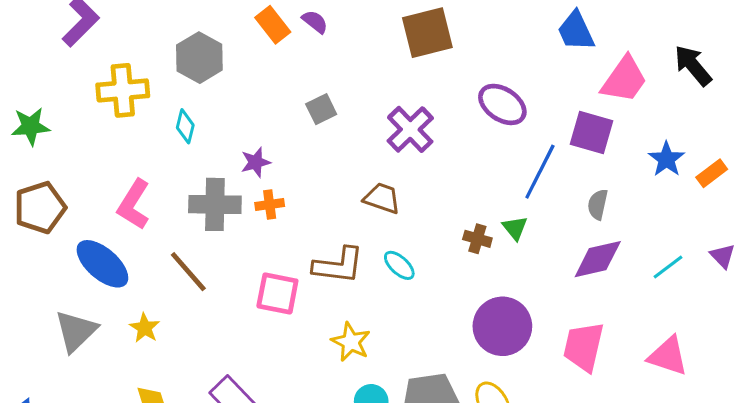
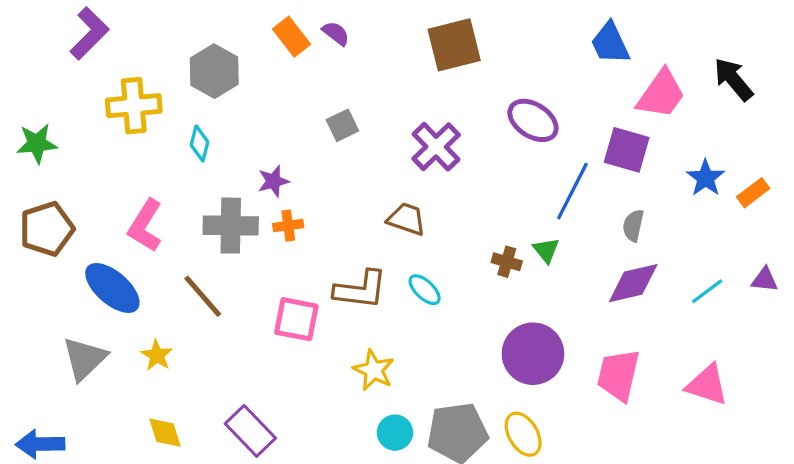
purple triangle: (723, 256) -> (765, 280), turned -40

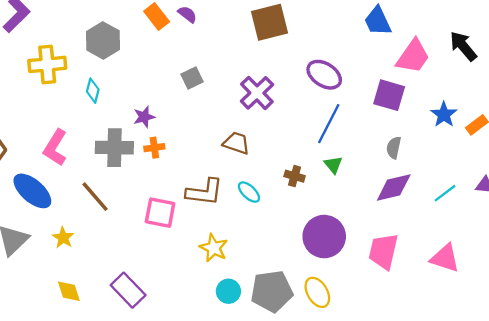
blue line: (572, 191) -> (329, 124), moved
brown cross: (507, 262) -> (295, 176), moved

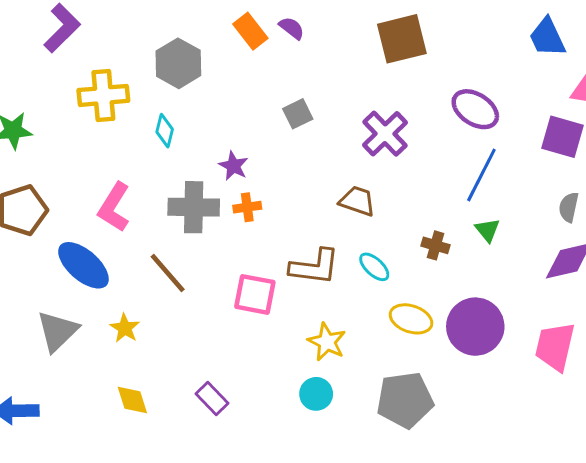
purple star: (144, 117) -> (233, 166), turned -30
purple rectangle: (128, 290) -> (212, 398), size x0.7
cyan circle: (228, 291) -> (316, 394), moved
yellow ellipse: (317, 292) -> (411, 319), moved, turned -40

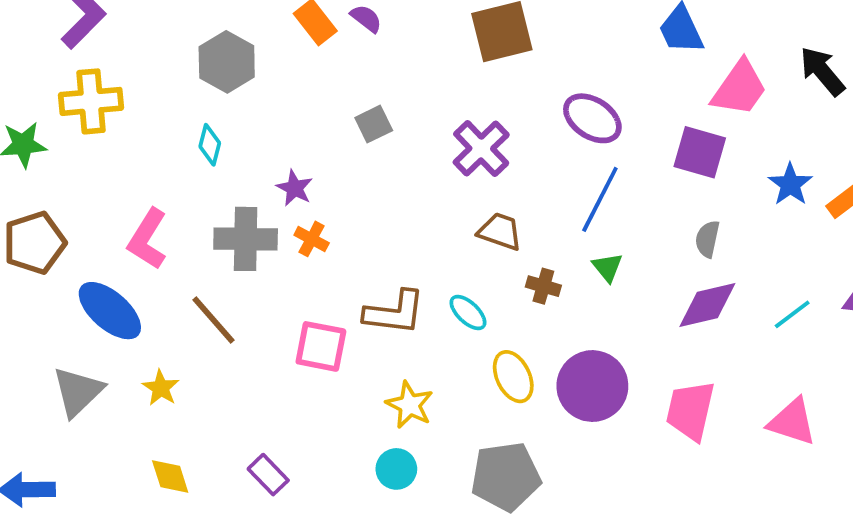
yellow cross: (103, 95) -> (91, 101), moved
brown trapezoid: (357, 201) -> (500, 231), moved
orange cross: (247, 207) -> (312, 239), turned 36
yellow ellipse: (411, 319) -> (513, 377), turned 45

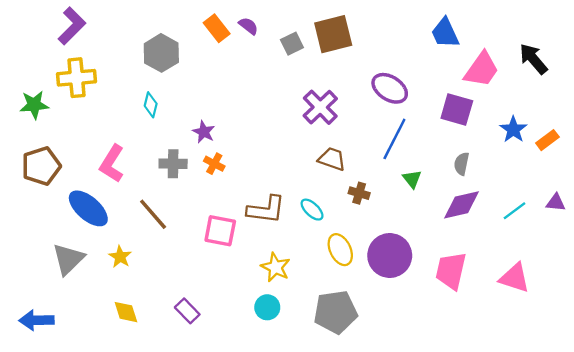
gray square: (374, 124) -> (292, 44), moved
gray cross: (246, 239) -> (173, 164), size x0.7
green triangle: (607, 267) -> (412, 179), moved

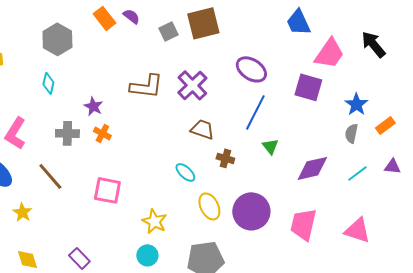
orange rectangle: (547, 140) -> (385, 125), moved
gray semicircle: (462, 164) -> (351, 133), moved
brown L-shape: (266, 210) -> (146, 86), moved

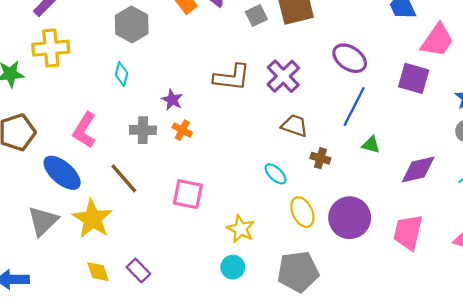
green triangle: (270, 146) -> (371, 145), turned -36
yellow star: (22, 212) -> (92, 219), size x1.8
purple rectangle: (79, 258) -> (138, 270), moved

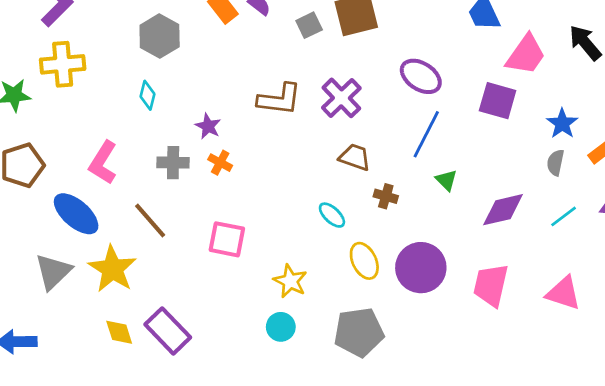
green triangle: (371, 145) -> (446, 180), turned 30
purple rectangle: (138, 270) -> (168, 331), size x1.6

